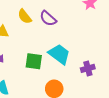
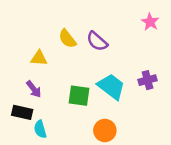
purple cross: (88, 68) -> (148, 80), moved

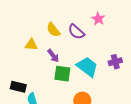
pink star: (150, 22) -> (98, 19), moved
purple arrow: (34, 89) -> (53, 56), moved

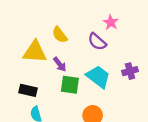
purple semicircle: (76, 32) -> (97, 42), moved
yellow triangle: (31, 45) -> (35, 52), size x1.6
black rectangle: (18, 87) -> (28, 90), moved

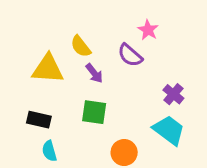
purple arrow: (60, 64) -> (94, 73), moved
purple cross: (130, 71) -> (173, 94), turned -35
cyan trapezoid: (98, 77) -> (169, 130), moved

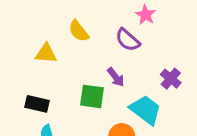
yellow triangle: (48, 69) -> (46, 53), size x0.7
purple arrow: (94, 73) -> (116, 77), moved
cyan trapezoid: (169, 130) -> (146, 110), moved

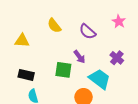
pink star: (146, 15) -> (119, 22), moved
yellow triangle: (46, 53) -> (22, 41), moved

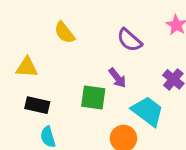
yellow semicircle: (54, 26) -> (65, 33), moved
yellow triangle: (22, 41) -> (27, 67), moved

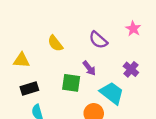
yellow semicircle: (65, 33) -> (55, 43), moved
black rectangle: (37, 105) -> (29, 88), turned -30

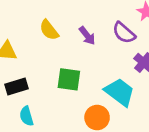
purple semicircle: (98, 40) -> (124, 33), moved
purple arrow: (89, 68) -> (87, 36), moved

